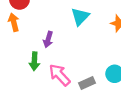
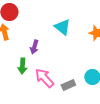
cyan triangle: (80, 17) -> (62, 27), turned -36

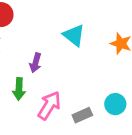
pink arrow: (44, 78) -> (49, 105), turned 75

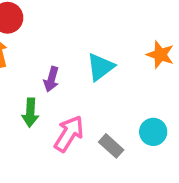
cyan triangle: (74, 35) -> (101, 67), moved, turned 45
gray rectangle: (82, 115) -> (111, 146), turned 66

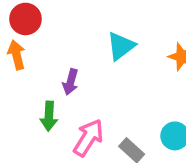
cyan triangle: (101, 67) -> (121, 46), moved

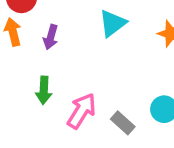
purple arrow: (70, 82) -> (51, 37), moved

